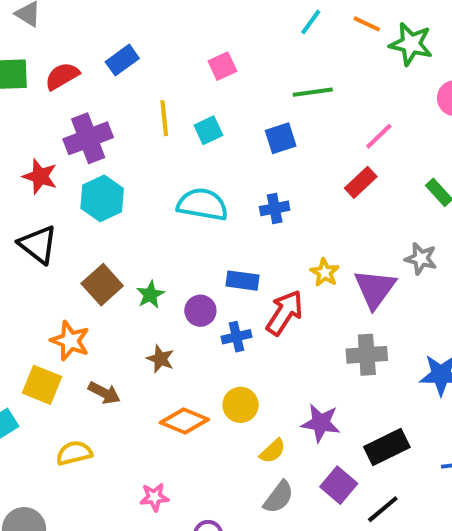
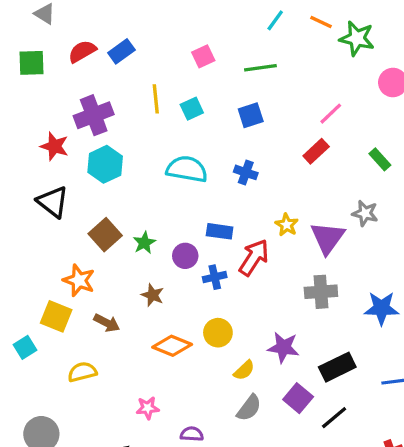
red semicircle: (62, 76) -> (82, 51), moved
green line: (313, 92) -> (260, 68), moved
blue cross: (275, 208) -> (246, 172), turned 30

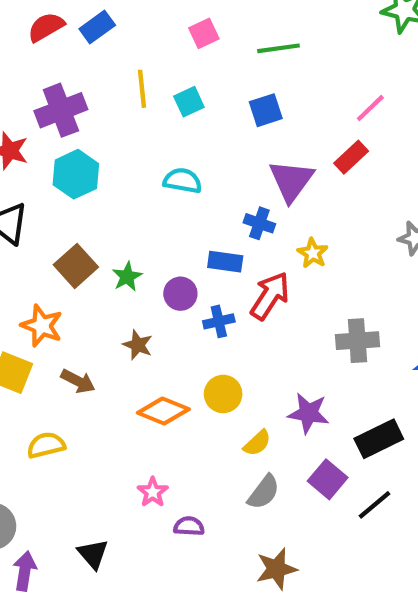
cyan semicircle: (187, 169) -> (183, 181), size x0.7
blue cross: (246, 172) -> (259, 223), moved
purple triangle: (327, 238) -> (291, 181), moved
pink star: (148, 408) -> (153, 492), moved, turned -30

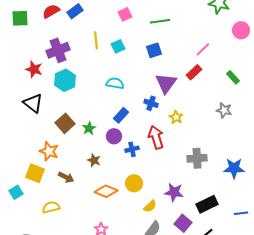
blue rectangle: (225, 262) -> (121, 115), moved, turned -56
red arrow: (270, 296) -> (156, 137), turned -50

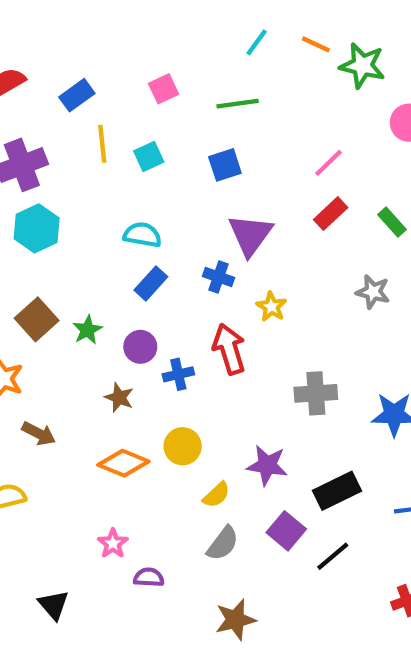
blue rectangle: (75, 11) -> (77, 95), moved
red rectangle: (194, 72) -> (331, 214), moved
blue rectangle: (121, 115) -> (151, 283), moved
brown star: (94, 160) -> (119, 398), moved

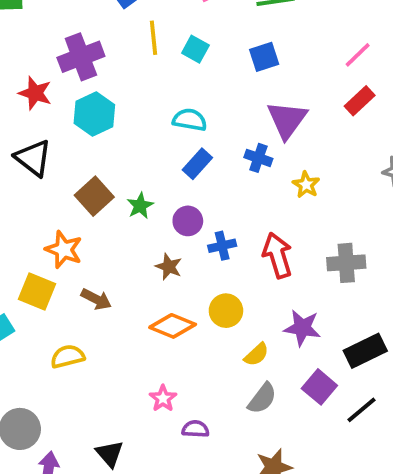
cyan square: (149, 156) -> (195, 49), turned -36
red arrow: (229, 349) -> (277, 255), moved

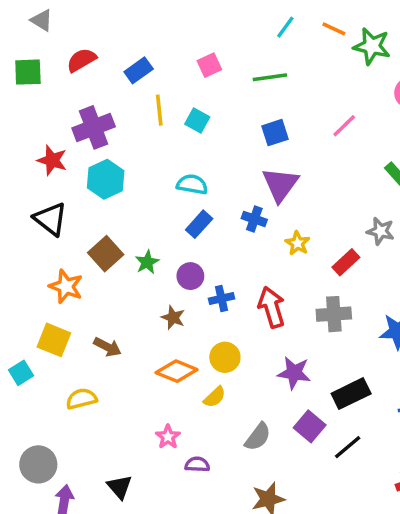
blue square: (264, 57) -> (275, 133), moved
red rectangle: (360, 101) -> (346, 262), moved
orange star: (64, 250) -> (66, 286), moved
yellow semicircle: (257, 355) -> (215, 397), moved

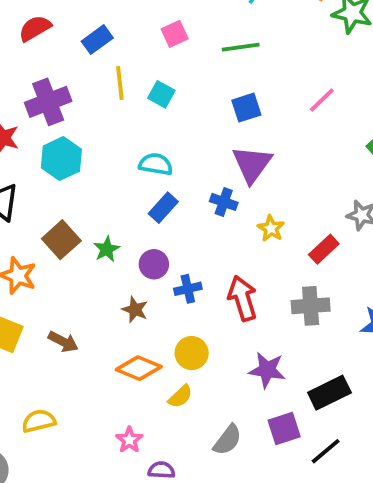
yellow semicircle: (81, 399) -> (39, 421), moved
purple square: (310, 426) -> (284, 429), turned 32

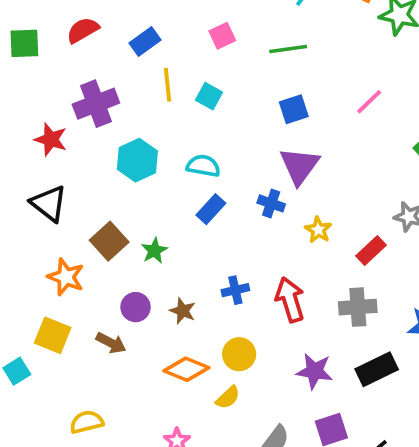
cyan hexagon: (61, 159) -> (137, 160), moved
purple circle: (154, 264) -> (136, 307), moved
black rectangle: (329, 393) -> (377, 369), moved

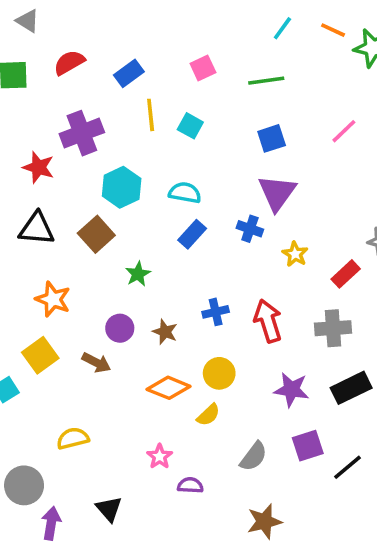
black triangle: (49, 203) -> (37, 229), turned -33
brown square: (109, 241) -> (96, 234), moved
yellow square: (53, 335) -> (40, 355), turned 32

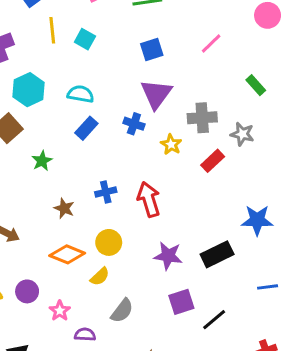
purple circle: (120, 328) -> (27, 291), moved
gray cross: (333, 328) -> (202, 118), moved
gray semicircle: (254, 456) -> (122, 311), moved

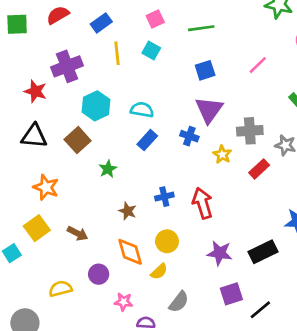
cyan square: (85, 39) -> (151, 51), moved
orange diamond: (67, 254) -> (130, 252), turned 52
purple circle: (27, 291) -> (99, 274), moved
pink star: (60, 311) -> (124, 302), turned -30

